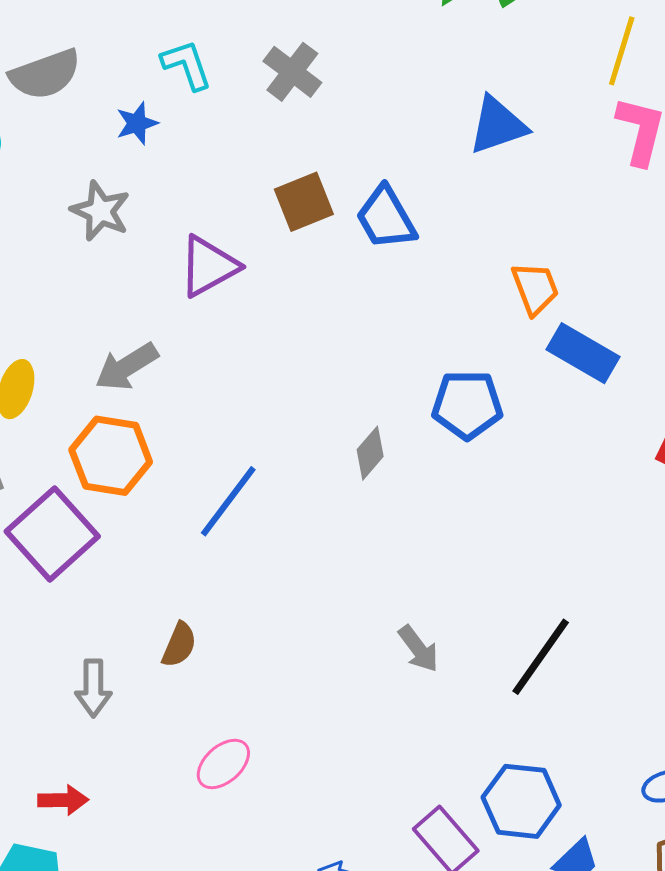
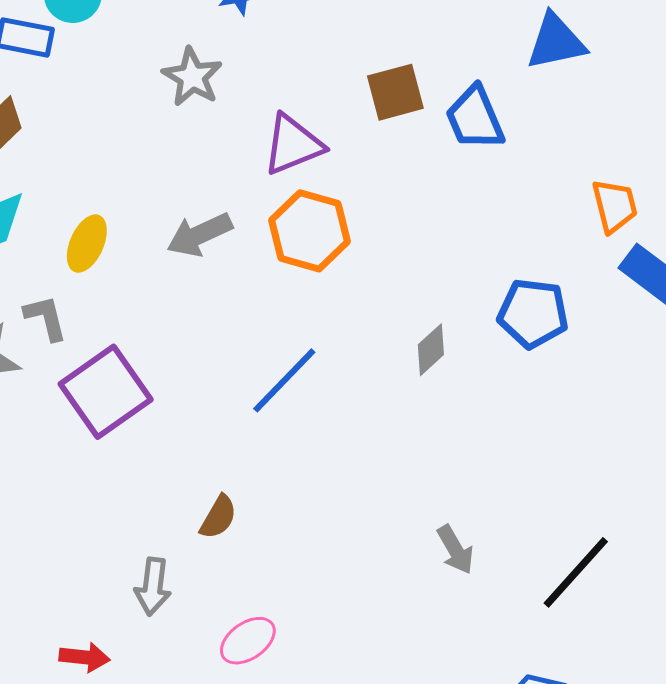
blue triangle: (498, 125) -> (556, 42), moved
orange hexagon: (111, 456) -> (309, 231), moved
gray arrow: (93, 688) -> (153, 587), moved

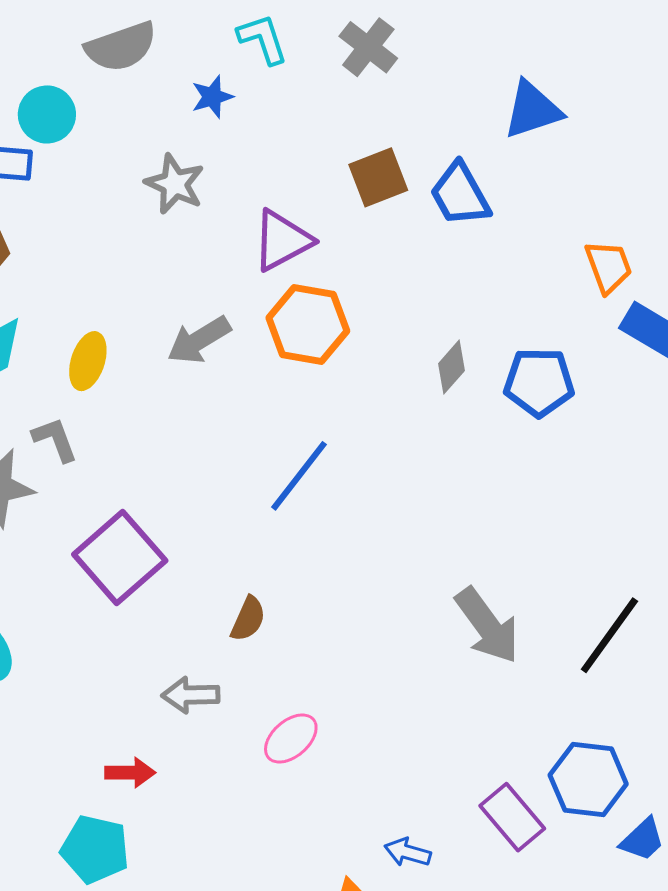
gray diamond: (431, 350) -> (452, 367), moved
purple square: (106, 392) -> (120, 558), moved
gray arrow: (455, 550) -> (487, 626), size x1.6
gray arrow: (153, 587) -> (191, 695), turned 88

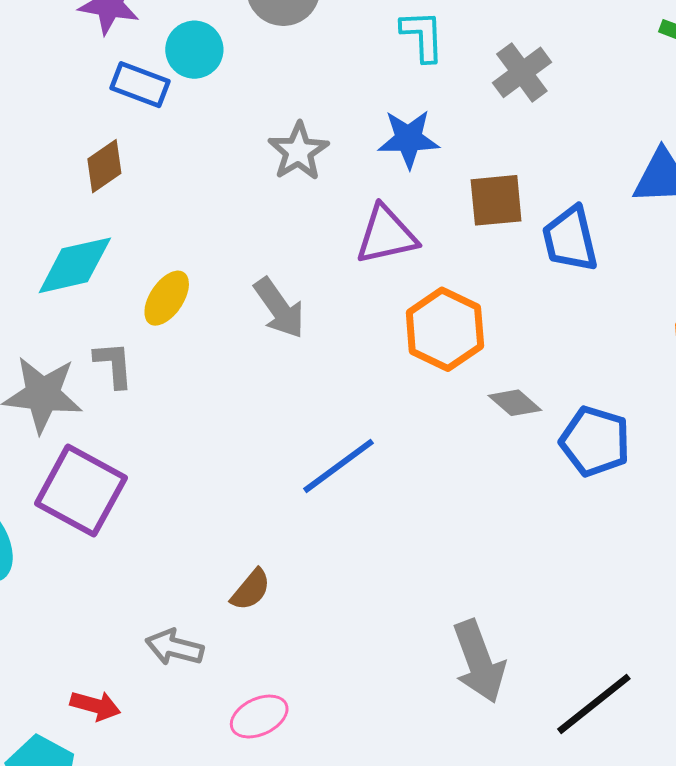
blue star: (212, 97) -> (409, 139), moved, size x1.4
orange hexagon: (308, 324) -> (445, 329), moved
gray arrow: (199, 340) -> (279, 308), turned -110
gray diamond: (452, 367) -> (515, 403), turned 74
purple square: (120, 558) -> (81, 491), moved, turned -36

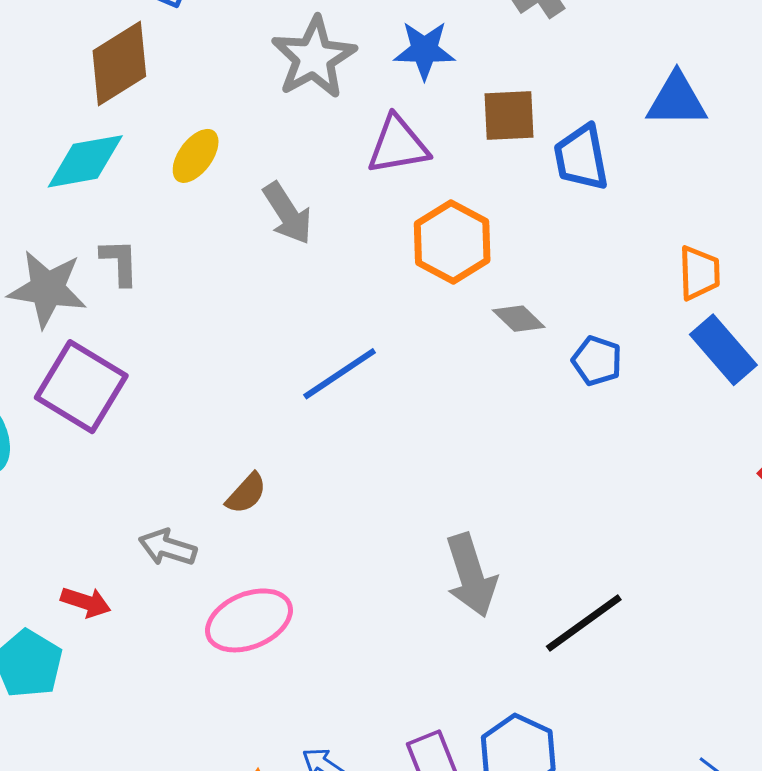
gray star: (298, 151) -> (314, 58), size x1.4
brown diamond: (104, 166) -> (119, 64), size x1.6
yellow ellipse: (167, 298) -> (196, 156), moved
blue pentagon: (595, 441) -> (597, 361), size x0.7
pink ellipse: (259, 717) -> (249, 620), size x1.5

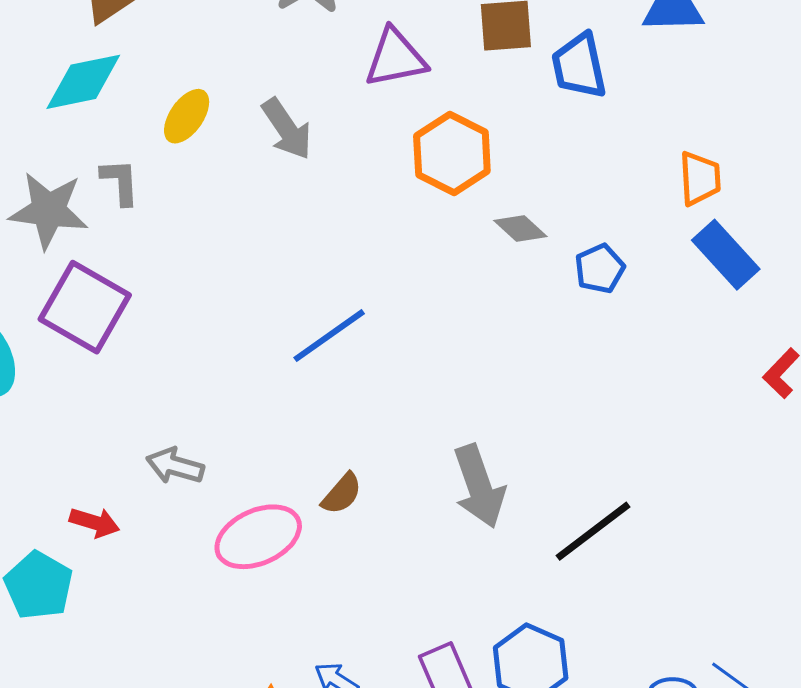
yellow ellipse: (196, 156) -> (187, 116), moved
blue pentagon: (597, 361) -> (600, 269), turned 30
blue line: (340, 374) -> (329, 336), moved
brown semicircle: (246, 493) -> (342, 494), moved

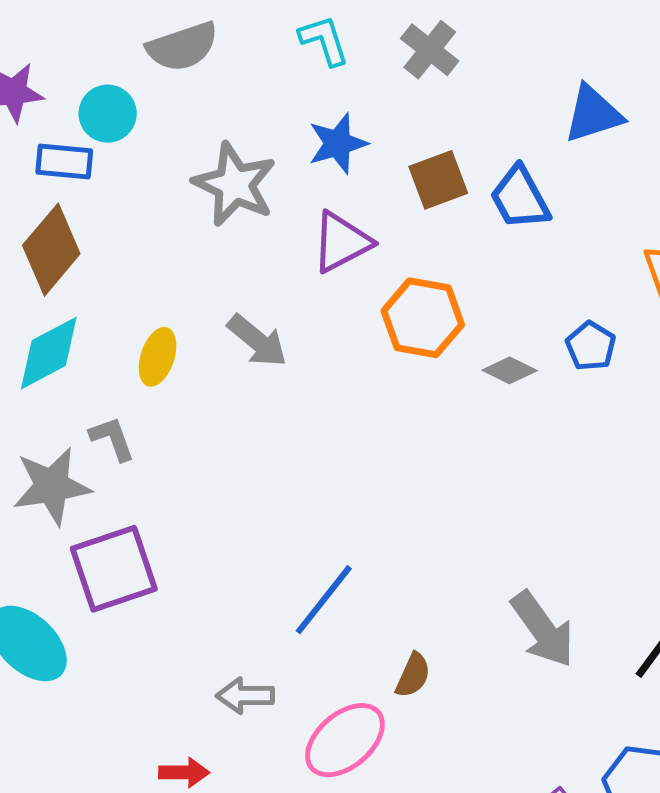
blue pentagon: (600, 269) -> (591, 346), moved
purple square: (85, 307) -> (114, 569), turned -32
blue line: (329, 336) -> (324, 600), moved

